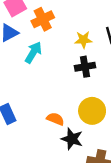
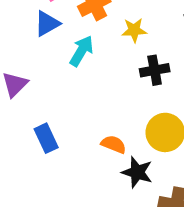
yellow star: (83, 40) -> (134, 30), moved

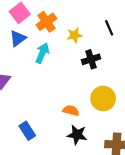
blue rectangle: (46, 138) -> (27, 131), moved
black star: (137, 172) -> (77, 135), moved

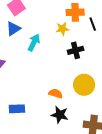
orange cross: (47, 22) -> (75, 12), moved, turned 30
blue rectangle: (27, 131) -> (17, 109), turned -63

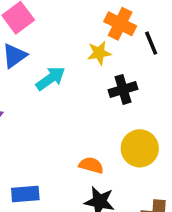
orange cross: (75, 12) -> (120, 24), turned 30
cyan arrow: (34, 43) -> (50, 78), turned 30

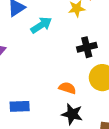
black cross: (123, 89) -> (87, 47), moved

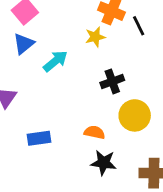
blue rectangle: (20, 106) -> (39, 138), moved

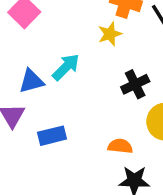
blue triangle: (24, 44) -> (31, 81), moved, turned 30
blue rectangle: (39, 138) -> (52, 136), moved

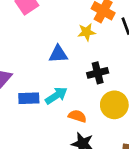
cyan arrow: (66, 67) -> (56, 96), moved
blue triangle: (31, 81) -> (58, 54), moved

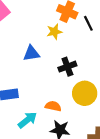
cyan arrow: (56, 96) -> (27, 120), moved

